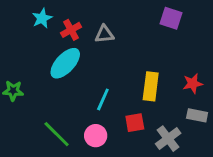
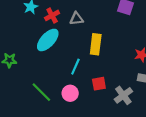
yellow rectangle: (151, 86) -> (96, 44), moved

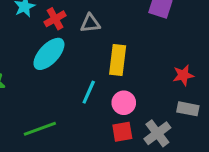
red square: (99, 84) -> (122, 132), moved
green line: (41, 92) -> (40, 129), turned -65
pink circle: (70, 93) -> (124, 103), moved

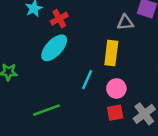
gray triangle: (90, 23) -> (125, 22), moved

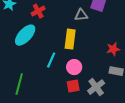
red cross: (59, 19) -> (38, 11), moved
green line: (47, 110) -> (19, 84), turned -55

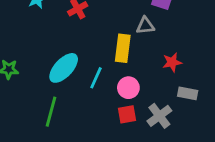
gray triangle: (81, 15) -> (145, 26), moved
cyan ellipse: (25, 35) -> (64, 68), moved
red star: (113, 49) -> (172, 62), moved

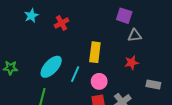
gray triangle: (145, 26) -> (135, 35), moved
gray rectangle: (188, 93) -> (153, 85), moved

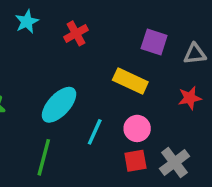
purple square: (124, 16) -> (154, 42), moved
yellow rectangle: (95, 52) -> (130, 81), turned -72
cyan line: (75, 74) -> (95, 132), moved

